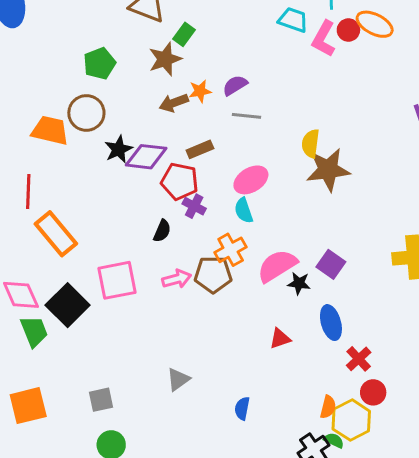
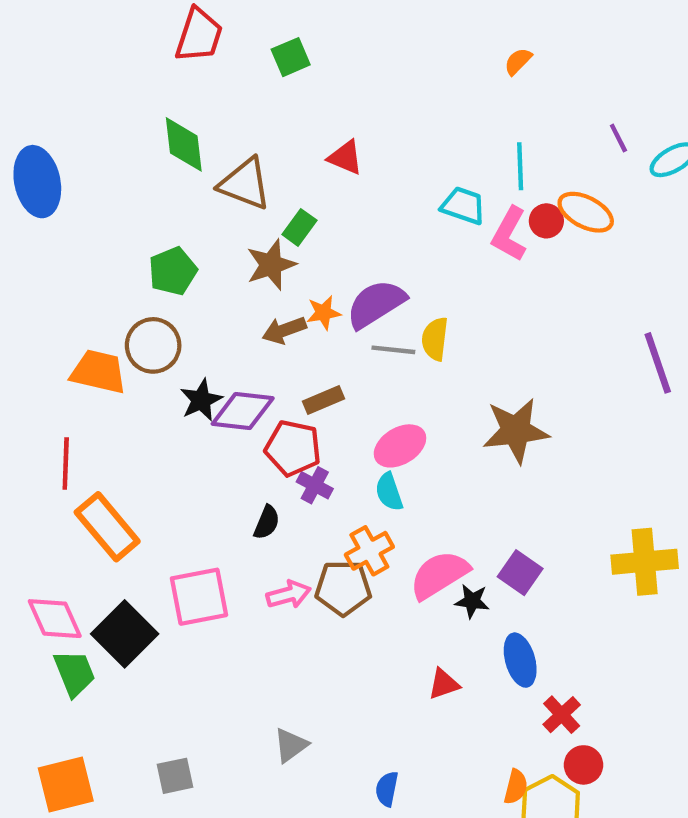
purple semicircle: (235, 85) -> (376, 304), size x1.6
yellow semicircle: (311, 144) -> (435, 339), moved

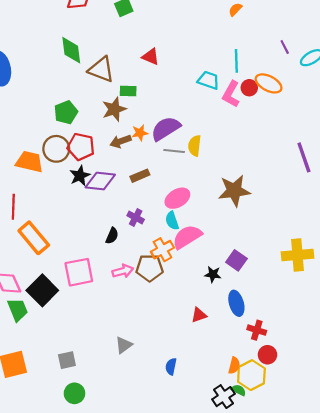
green rectangle: (299, 227) -> (128, 91), turned 56
red pentagon: (293, 448) -> (81, 147), moved
pink semicircle: (439, 575) -> (187, 237), moved
red cross: (562, 715) -> (257, 330), turned -30

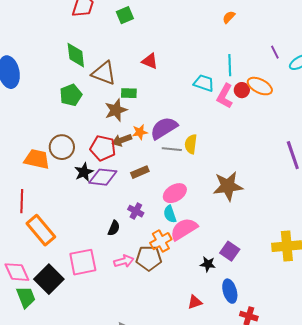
green pentagon: (66, 112) -> (71, 95), moved
red pentagon: (81, 147) -> (103, 148), moved

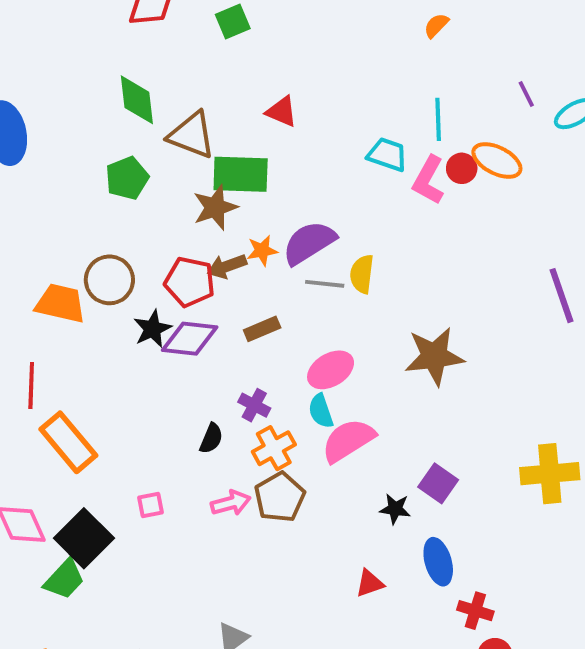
green rectangle: (129, 93) -> (241, 174), size x1.8
orange cross: (161, 241) -> (274, 448), moved
brown pentagon: (149, 258) -> (280, 497), turned -30
pink square: (83, 262) -> (151, 505), size x0.5
green trapezoid: (26, 297) -> (64, 579), moved, turned 65

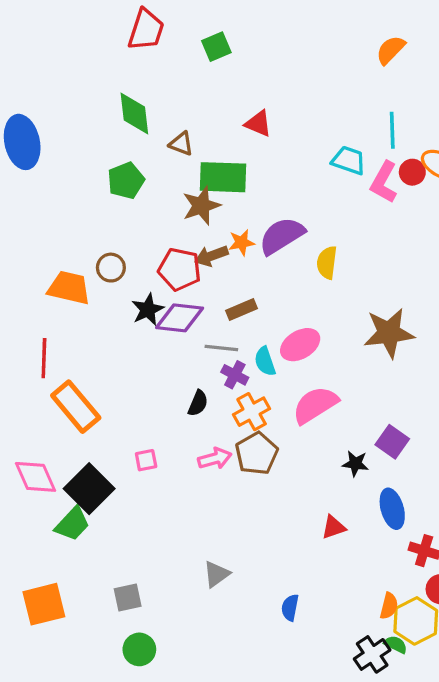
orange semicircle: (436, 25) -> (391, 50), size x1.4
brown triangle: (192, 135) -> (181, 144), size x0.6
brown circle: (109, 280) -> (111, 268), size x0.7
gray line: (325, 284) -> (221, 348), moved
cyan semicircle: (321, 411) -> (265, 361), moved

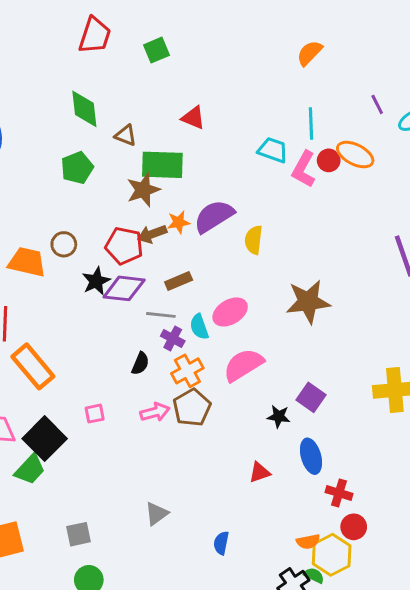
orange semicircle: (389, 606) -> (308, 542), turned 65

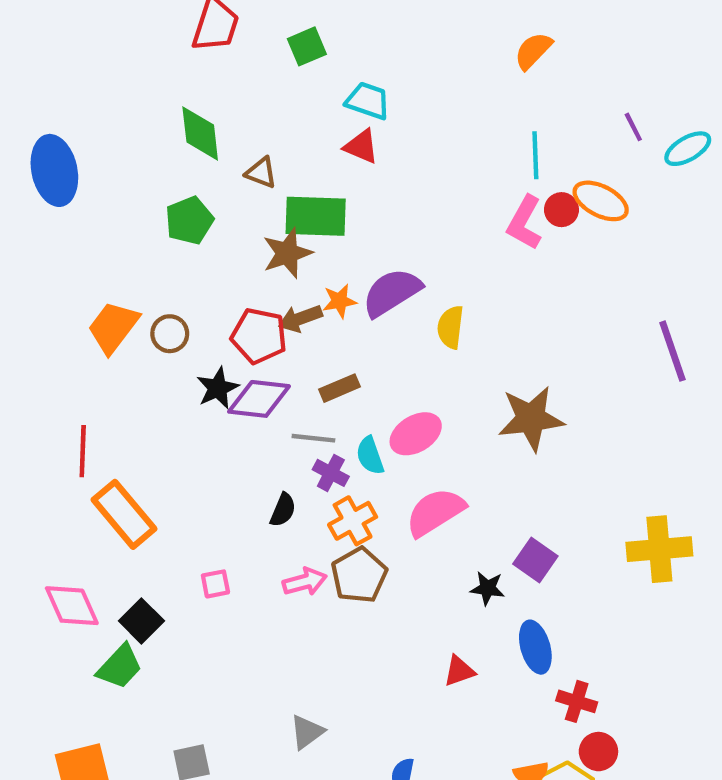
cyan trapezoid: (273, 150) -> (368, 101), moved
orange trapezoid: (27, 262) -> (113, 327), moved, turned -66
black square: (45, 439) -> (141, 621), size x0.7

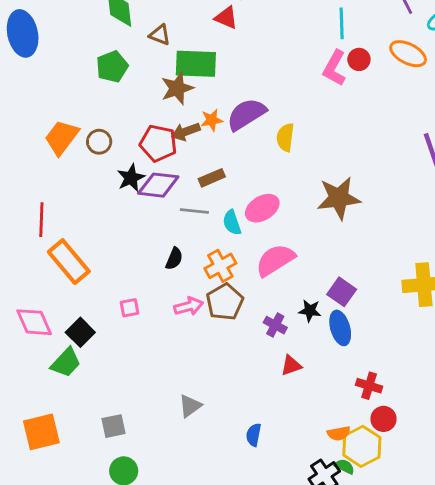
orange ellipse: (601, 201) -> (408, 54), moved
purple cross: (331, 473) -> (275, 325), moved
blue ellipse: (535, 647) -> (340, 328), moved

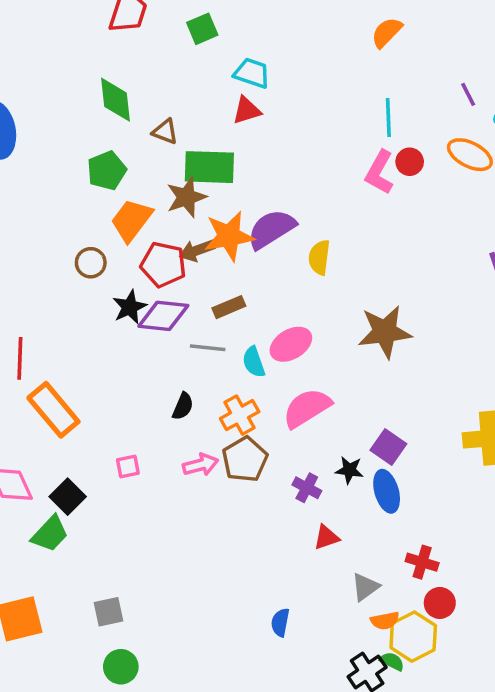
red triangle: (226, 18) -> (247, 110), turned -40
orange star: (212, 120) -> (229, 236), size x1.8
orange trapezoid: (62, 137) -> (131, 220), moved
gray triangle: (190, 406) -> (365, 587), moved

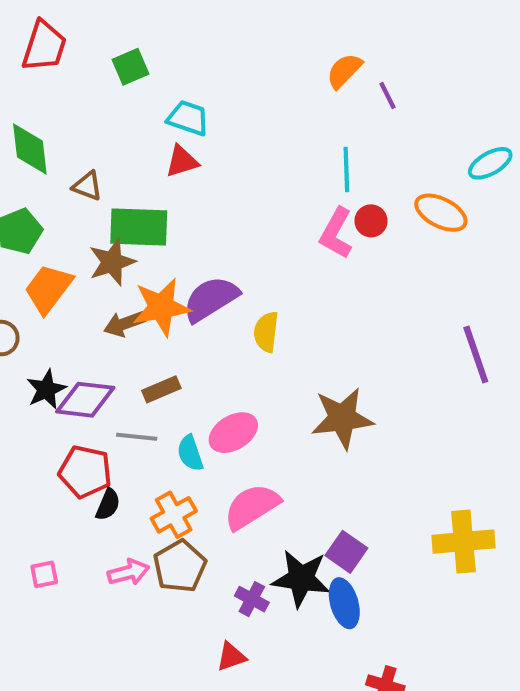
purple line: (468, 94) -> (387, 96), moved
red pentagon: (163, 264) -> (85, 472), moved
black star: (349, 470) -> (301, 579), size x1.8
red triangle: (326, 537) -> (231, 657), moved

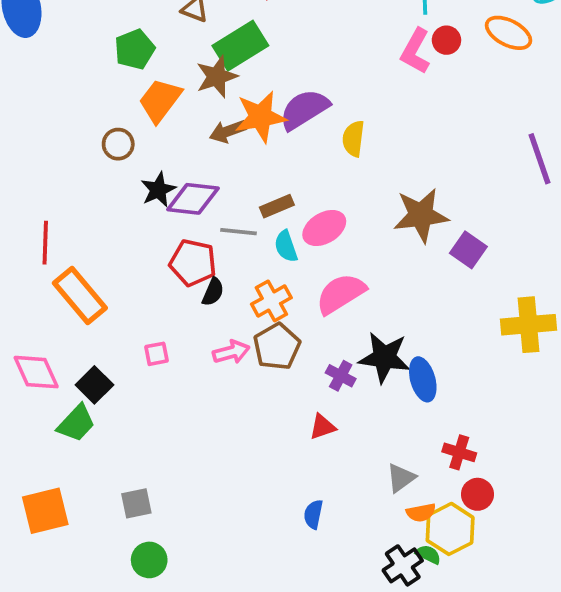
green rectangle: (139, 227) -> (240, 46), turned -34
brown rectangle: (161, 389) -> (277, 206), moved
purple square: (346, 552) -> (468, 250), moved

